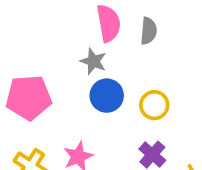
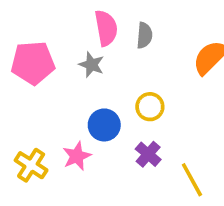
blue circle: (107, 96) -> (104, 125), moved
pink pentagon: (29, 97) -> (33, 63), moved

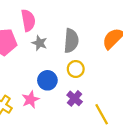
pink semicircle: (106, 28) -> (28, 20), moved
gray semicircle: (144, 35) -> (71, 41), moved, size x1.5

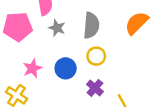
pink star: (30, 100) -> (32, 68), moved

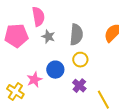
pink star: (32, 68) -> (34, 80), moved

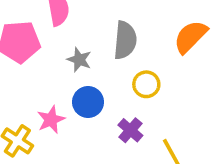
gray star: (48, 37) -> (79, 60), moved
yellow circle: (80, 60) -> (146, 84), moved

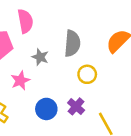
blue circle: (88, 102) -> (46, 109), moved
pink star: (51, 120) -> (20, 81), moved

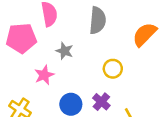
gray semicircle: (72, 43) -> (98, 20), moved

